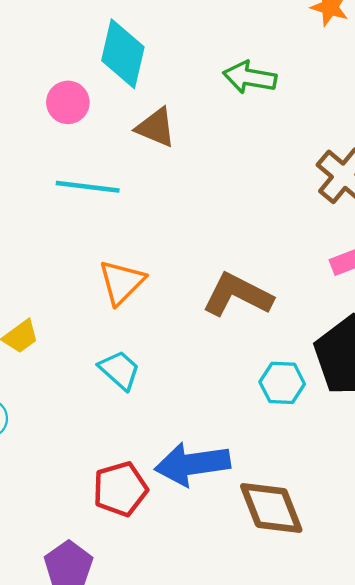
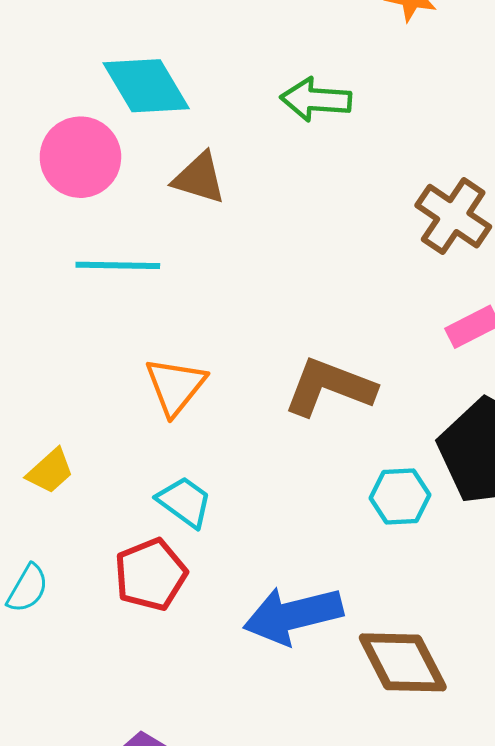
cyan diamond: (123, 54) -> (146, 86), turned -38
pink circle: (68, 102) -> (80, 157), size x1.4
red pentagon: (120, 489) -> (151, 574), moved

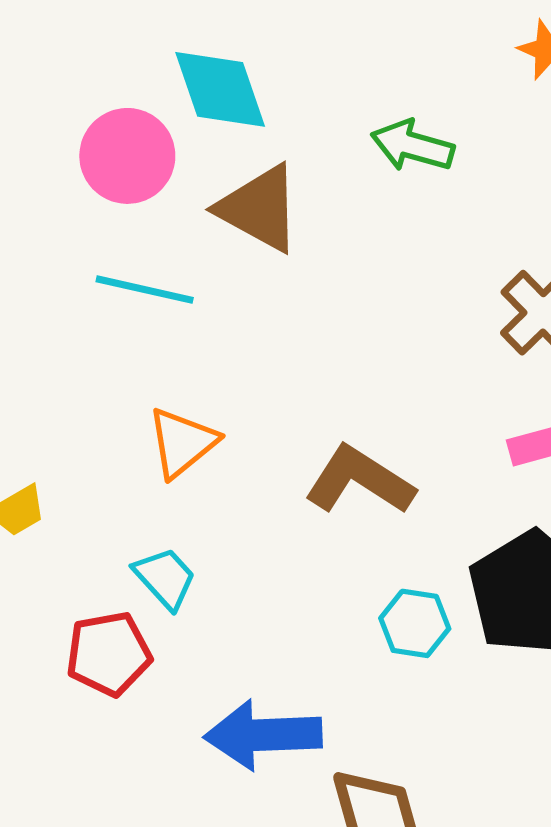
brown triangle: (199, 178) -> (259, 208), size x1.4

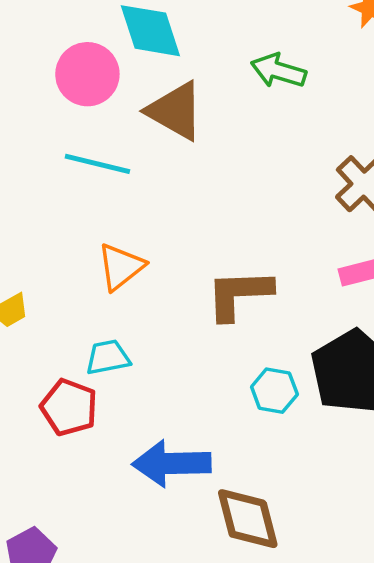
brown L-shape: (359, 480) -> (239, 294), turned -36
cyan trapezoid: (165, 578) -> (108, 357), turned -60
red pentagon: (109, 654) -> (69, 407), turned 30

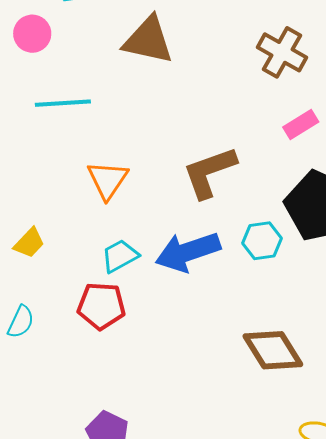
pink circle: (87, 74) -> (32, 34), size x0.7
brown triangle: (175, 111) -> (148, 40), moved
blue arrow: (172, 463) -> (188, 252), moved

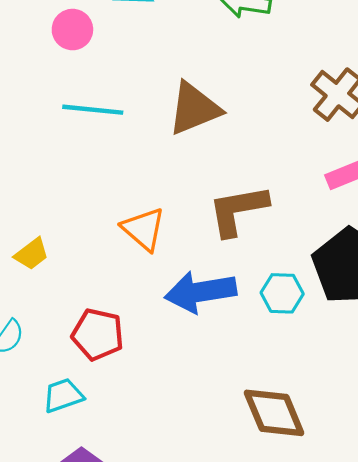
brown triangle: (148, 40) -> (194, 109), moved, turned -44
orange triangle: (108, 180) -> (144, 229), moved, turned -33
cyan trapezoid: (120, 256) -> (63, 395), moved

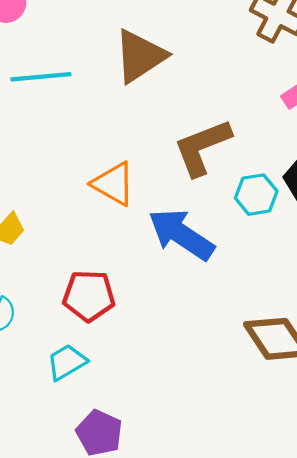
blue arrow: (200, 292) -> (181, 234), turned 54
cyan hexagon: (282, 293) -> (256, 195), moved

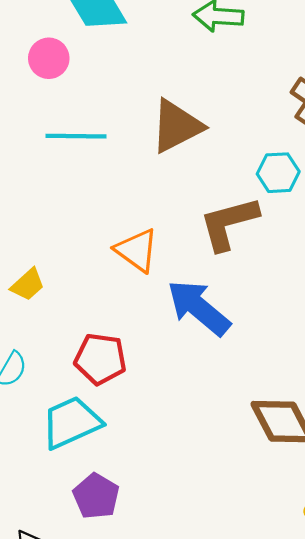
cyan hexagon: (256, 195) -> (278, 173), moved
cyan trapezoid: (67, 362) -> (71, 423), size x1.5

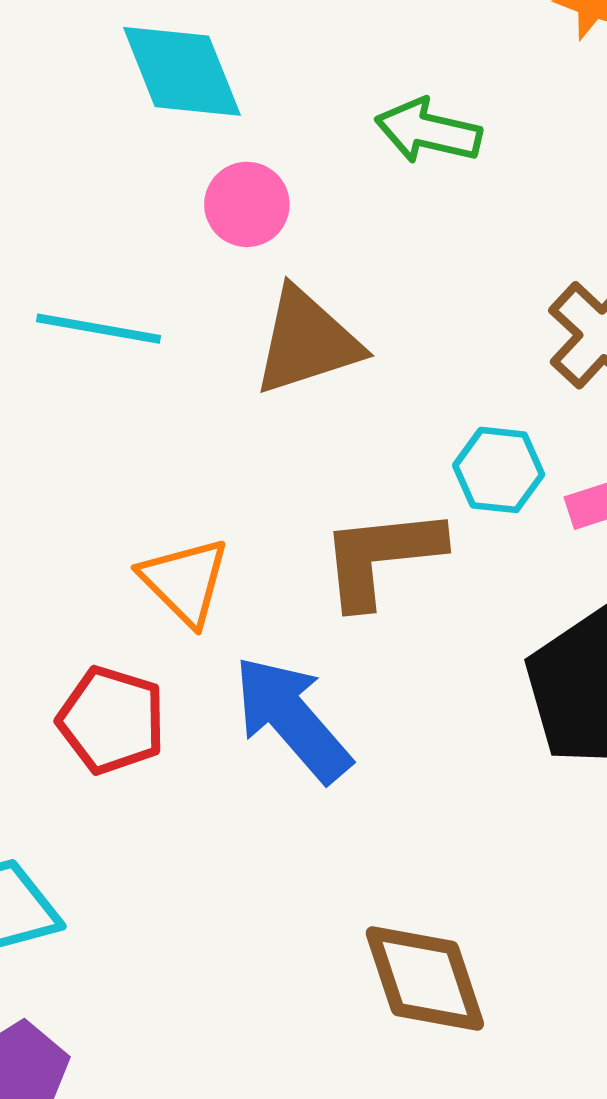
pink circle: (49, 58) -> (247, 204), moved
red pentagon: (100, 359) -> (112, 720), moved

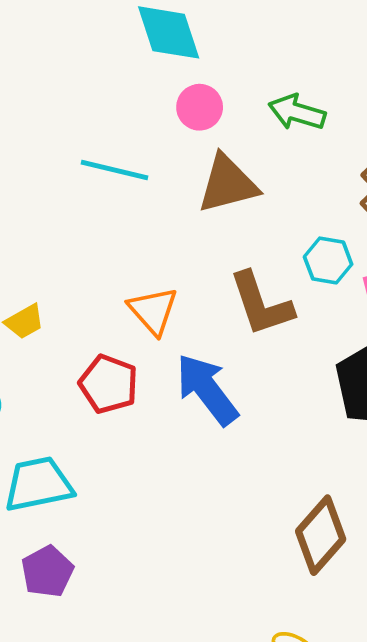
green arrow: (428, 131) -> (297, 112), moved
brown L-shape: (381, 557) -> (261, 304), turned -106
brown diamond: (425, 979) -> (321, 535), moved, turned 56

